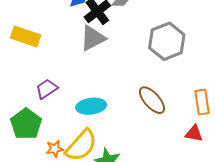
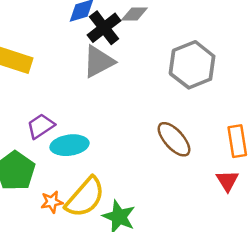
cyan ellipse: (91, 106) -> (70, 145), moved
red triangle: (194, 133) -> (227, 181), turned 48

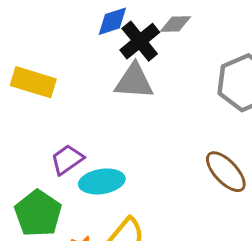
gray triangle: (99, 62) -> (134, 81), turned 33

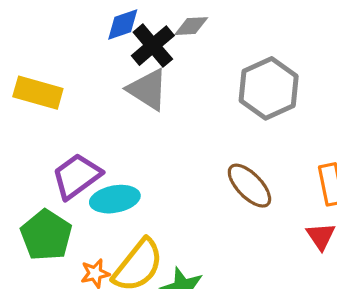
gray triangle: (134, 81) -> (148, 89), turned 30
purple trapezoid: (67, 160) -> (77, 176), size x1.4

